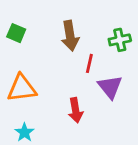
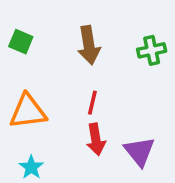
red line: (89, 63) -> (92, 103), moved
purple triangle: (110, 87) -> (139, 152), moved

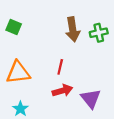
brown arrow: (89, 45) -> (73, 29), moved
red arrow: (96, 139) -> (62, 91), turned -96

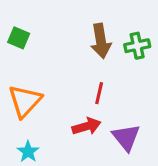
red line: (60, 67) -> (99, 93), moved
orange triangle: (18, 72) -> (25, 101), turned -40

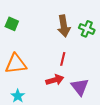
green cross: (137, 46) -> (87, 29), turned 35
orange triangle: (25, 101) -> (16, 64), turned 40

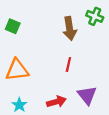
green cross: (87, 29) -> (95, 16), moved
red arrow: (55, 80) -> (56, 102), moved

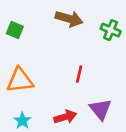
green cross: (95, 16) -> (111, 30), moved
brown arrow: (70, 28) -> (69, 19), moved, turned -65

